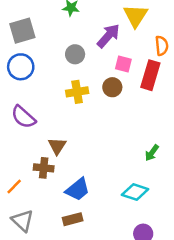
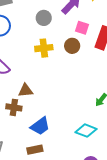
brown triangle: (57, 146) -> (26, 90), turned 49

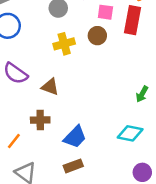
brown triangle: (26, 90) -> (50, 87), moved, turned 35

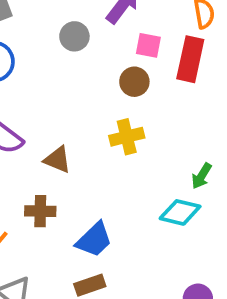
yellow cross: (64, 44) -> (127, 137), moved
cyan diamond: (130, 133) -> (180, 212), moved

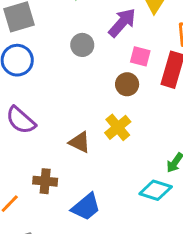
yellow cross: (127, 137) -> (118, 127), turned -30
brown triangle: (58, 160) -> (80, 142), moved

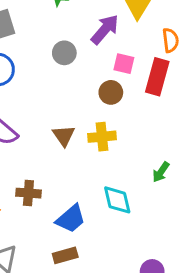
yellow cross: (118, 127) -> (102, 137), turned 35
brown triangle: (80, 142) -> (64, 136), moved, turned 30
cyan diamond: (156, 190) -> (117, 200), moved, turned 60

